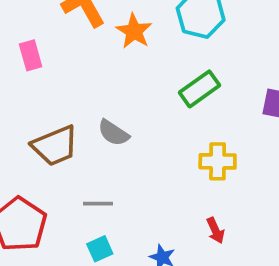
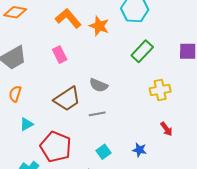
pink rectangle: (31, 55) -> (60, 55), moved
gray line: (98, 204) -> (97, 114), moved

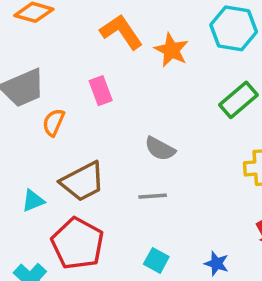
orange semicircle: (15, 94) -> (54, 122), moved
brown trapezoid: (67, 99) -> (83, 182), moved
cyan square: (103, 152) -> (156, 260), turned -32

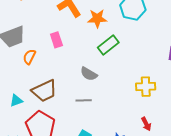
orange star: (171, 50) -> (97, 18), turned -30
green rectangle: (239, 100) -> (108, 45), moved

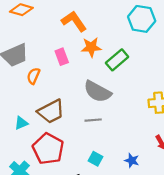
orange star: (97, 18) -> (91, 47), moved
gray semicircle: (89, 74) -> (97, 92), size x1.5

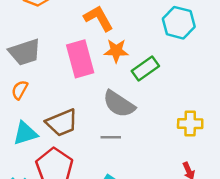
pink rectangle: (62, 57) -> (80, 59), size x1.8
orange semicircle: (33, 76) -> (20, 90), moved
cyan triangle: (21, 123) -> (25, 133), size x1.5

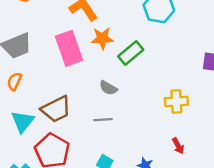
gray semicircle: (119, 104) -> (108, 88), size x0.6
cyan triangle: (25, 133) -> (23, 122), turned -30

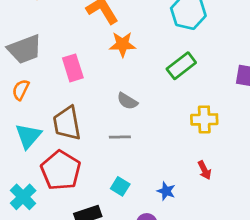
pink rectangle: (69, 48) -> (73, 68), moved, size x0.7
green rectangle: (131, 53) -> (181, 66), moved
brown trapezoid: (56, 109) -> (67, 123), turned 104

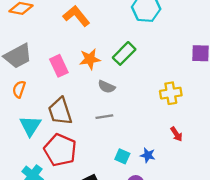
orange star: (122, 44) -> (90, 59), moved
green rectangle: (181, 66) -> (124, 53), moved
cyan square: (120, 186) -> (122, 156), moved

